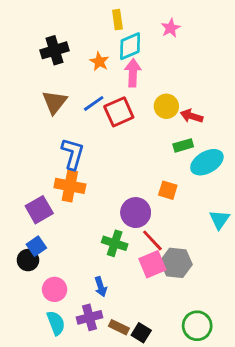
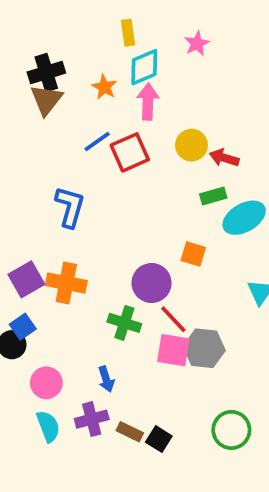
brown triangle: (55, 102) -> (46, 100), moved
orange cross: (70, 186) -> (66, 283), moved
pink square: (152, 264) -> (173, 350), turned 32

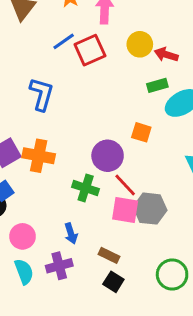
brown rectangle: (130, 432) -> (109, 255), moved

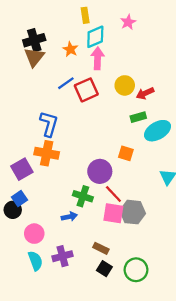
red arrow: (166, 55) -> (145, 93), turned -42
orange cross: (39, 156) -> (47, 153), moved
blue arrow: (71, 233) -> (69, 217), moved, turned -84
green circle: (172, 275) -> (136, 270), moved

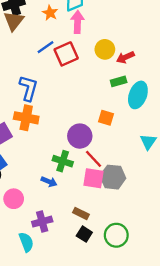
cyan ellipse: (157, 131) -> (138, 95), turned -40
blue arrow: (69, 217) -> (49, 182), turned 35
cyan semicircle: (35, 261) -> (26, 242), moved

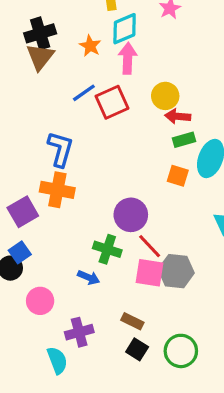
red arrow: (125, 57) -> (178, 116), moved, turned 30
orange square: (106, 118) -> (178, 176), moved

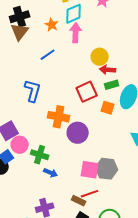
red square: (112, 102) -> (87, 92), moved
orange cross: (57, 190) -> (59, 117), moved
red line: (150, 246) -> (90, 194), moved, turned -66
green cross: (107, 249) -> (40, 155), moved
pink circle: (40, 301) -> (20, 145), moved

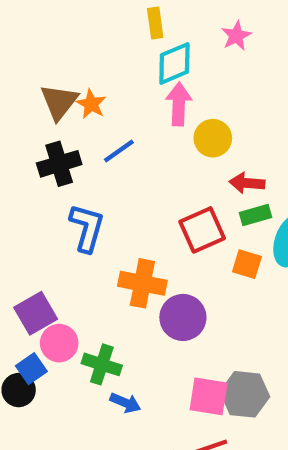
black cross: (20, 17) -> (59, 164), moved
orange star: (52, 25) -> (91, 104), moved
yellow circle: (100, 57) -> (213, 138), moved

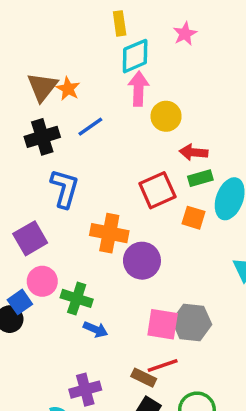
purple square: (36, 313) -> (30, 238), moved

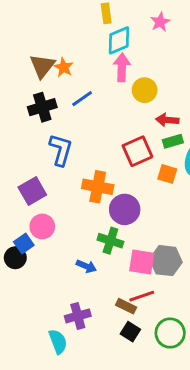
green cross: (77, 298) -> (110, 241), moved

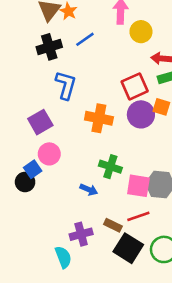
purple circle: (125, 209) -> (141, 114), moved
brown rectangle: (126, 306) -> (113, 225), moved
black square: (130, 332) -> (128, 248), size x1.6

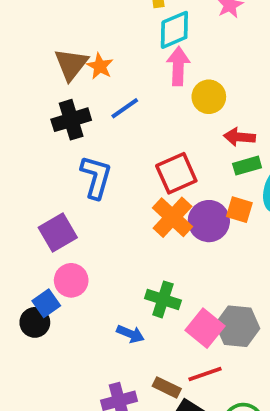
red square: (135, 86) -> (176, 173), moved
orange cross: (99, 118) -> (172, 217), moved, turned 32
pink square: (138, 186) -> (205, 328), turned 30

